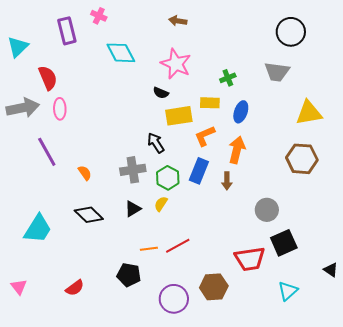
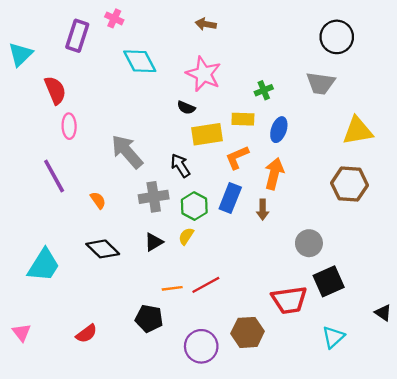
purple rectangle: (67, 31) -> (77, 36), turned 32
gray arrow: (23, 108) -> (127, 152), moved, turned -120

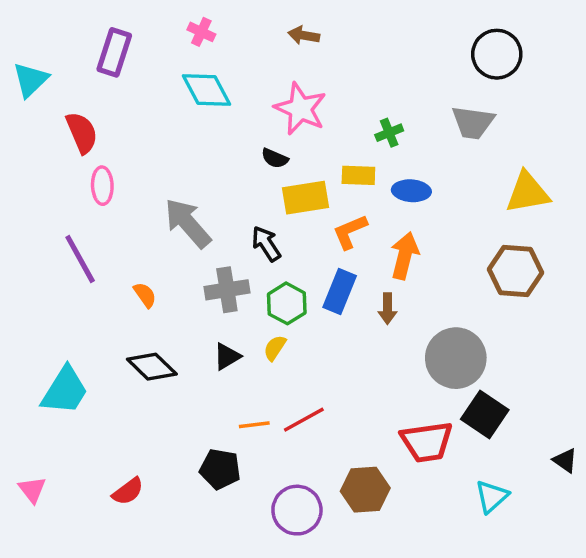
pink cross: (114, 18) -> (201, 32), moved
blue ellipse: (279, 130) -> (411, 191), turned 75
gray circle: (309, 243) -> (456, 358), size x1.5
black square: (329, 281) -> (485, 414), turned -32

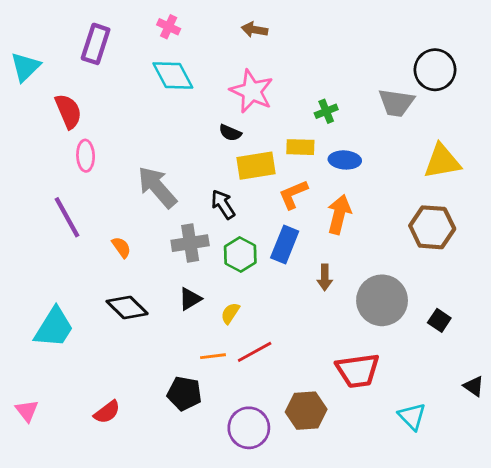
black circle: (497, 54) -> (435, 70), moved
brown arrow: (387, 309) -> (325, 277), moved
yellow semicircle: (275, 348) -> (230, 313), moved
black square: (485, 414) -> (439, 320), moved, size x0.6
cyan triangle: (492, 496) -> (412, 416), turned -32

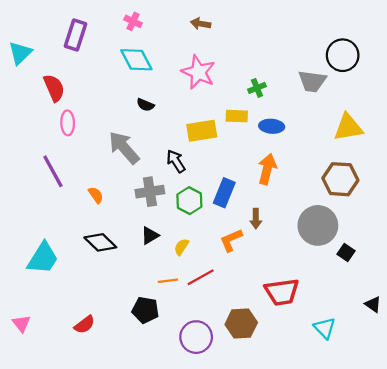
black semicircle: (230, 133) -> (145, 105), moved
orange L-shape: (293, 194) -> (231, 240), moved
gray circle: (382, 300) -> (318, 225), moved

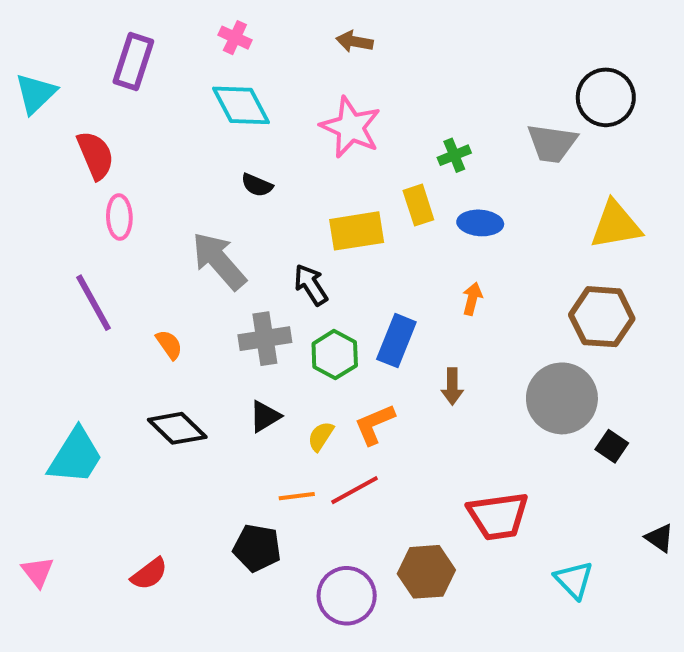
yellow rectangle: (237, 116) -> (418, 205), turned 70
orange arrow: (267, 169) -> (472, 299), size x0.6
orange L-shape: (231, 240) -> (375, 424), moved

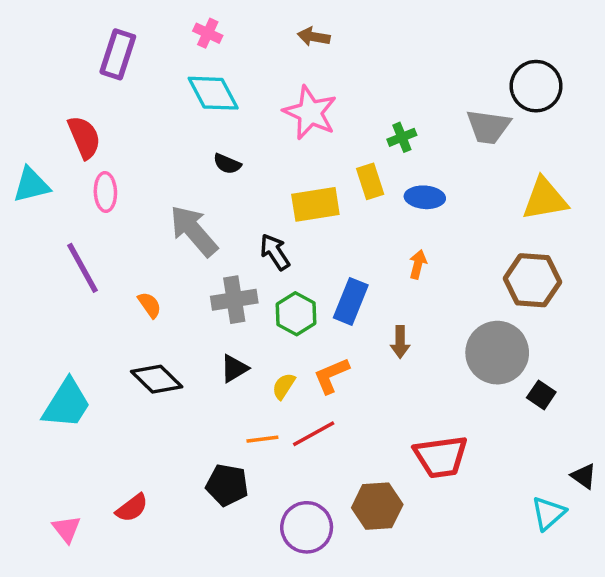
cyan triangle: (36, 93) -> (31, 185), moved, turned 30
pink triangle: (38, 572) -> (67, 529), moved
cyan triangle: (574, 580) -> (548, 513), moved, turned 33

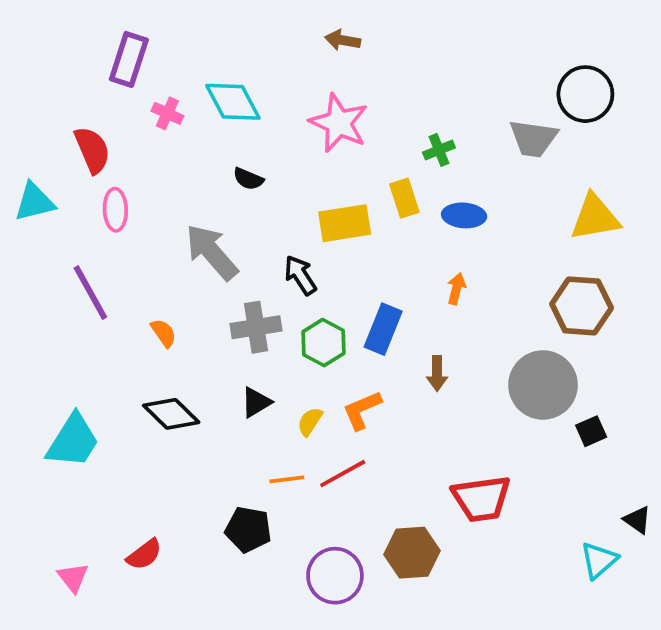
pink cross: (208, 33) -> (167, 113), moved
black square: (541, 395) -> (591, 431), turned 32

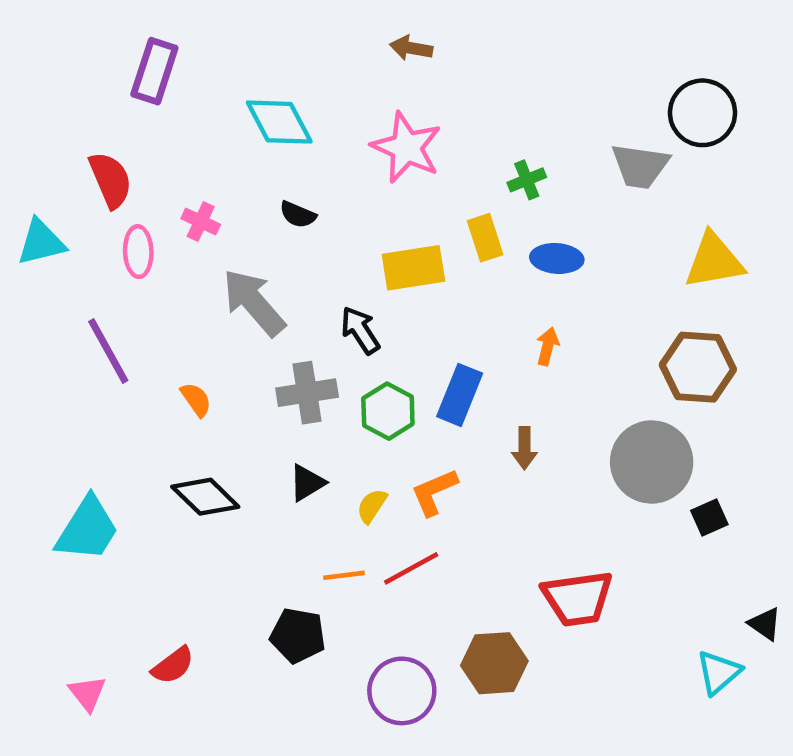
pink cross: (167, 113) -> (201, 221), moved

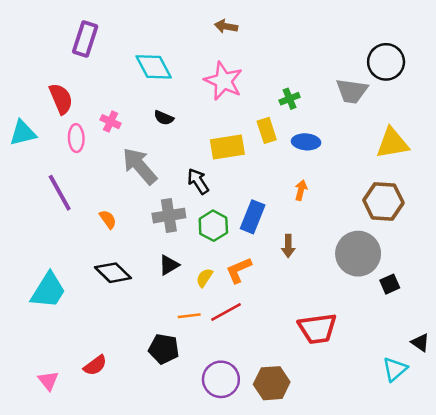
brown hexagon: (494, 663) -> (272, 383), moved

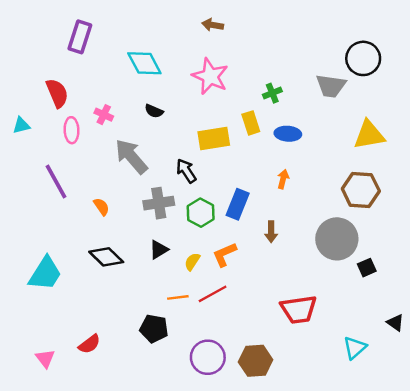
cyan triangle: (23, 133) -> (21, 125), size x0.7
cyan triangle: (395, 369) -> (355, 348), moved

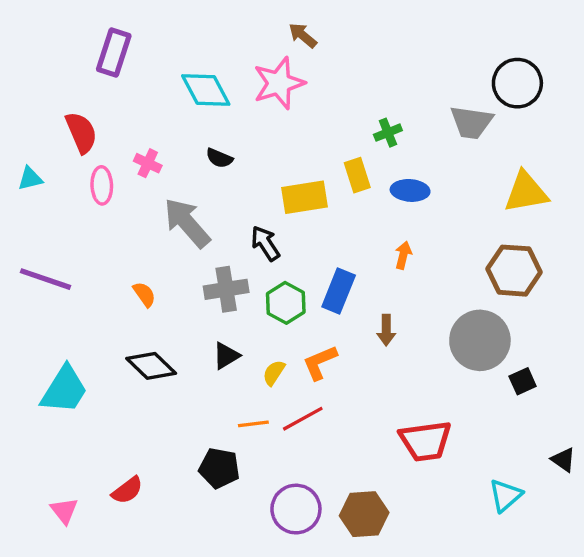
brown arrow: (213, 25) -> (303, 35), turned 30
pink star: (210, 76) -> (279, 83), moved, turned 30
purple line: (56, 182) -> (46, 279), moved, turned -42

